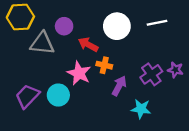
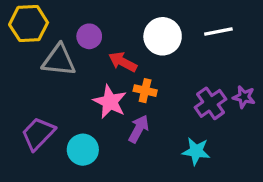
purple arrow: (119, 86) -> (139, 129), moved
cyan circle: (58, 95) -> (83, 150), moved

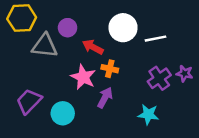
white line: (218, 32) -> (156, 39), moved

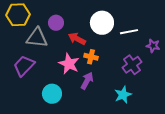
purple star: (185, 73) -> (153, 46), moved
purple trapezoid: (29, 101) -> (24, 66), moved
cyan star: (148, 115) -> (123, 95), turned -30

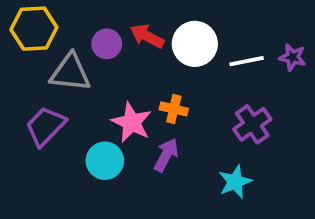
red arrow: (77, 39) -> (147, 36), moved
purple star: (153, 46) -> (293, 57), moved
cyan circle: (52, 94) -> (105, 161), moved

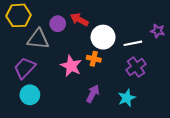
white circle: (195, 44) -> (103, 37), moved
white line: (247, 61) -> (133, 43), moved
purple arrow: (166, 155) -> (93, 94), moved
cyan circle: (105, 161) -> (30, 95), moved

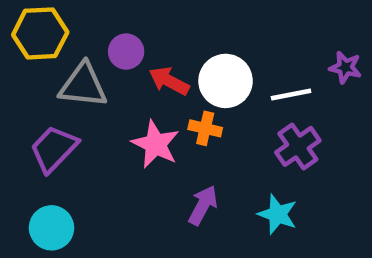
red arrow: (79, 20) -> (169, 81), moved
cyan circle: (30, 95) -> (52, 228), moved
cyan star: (127, 98) -> (278, 214), turned -30

